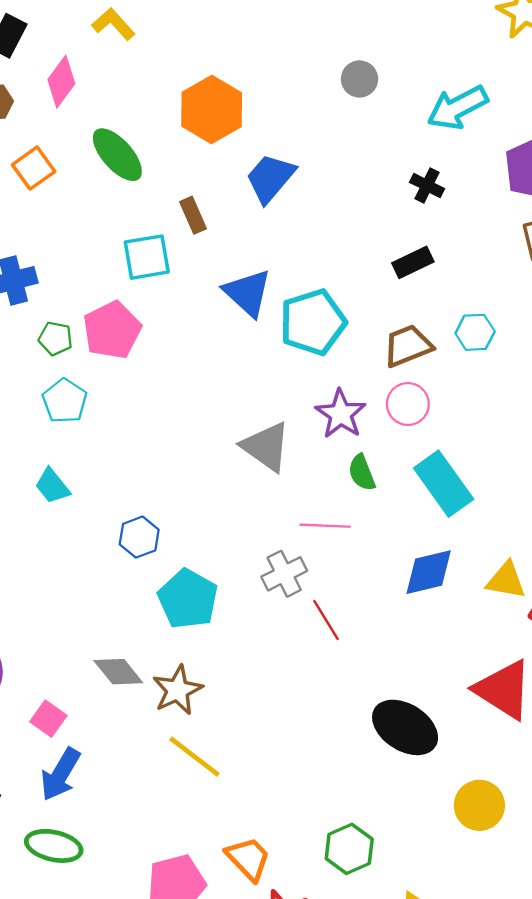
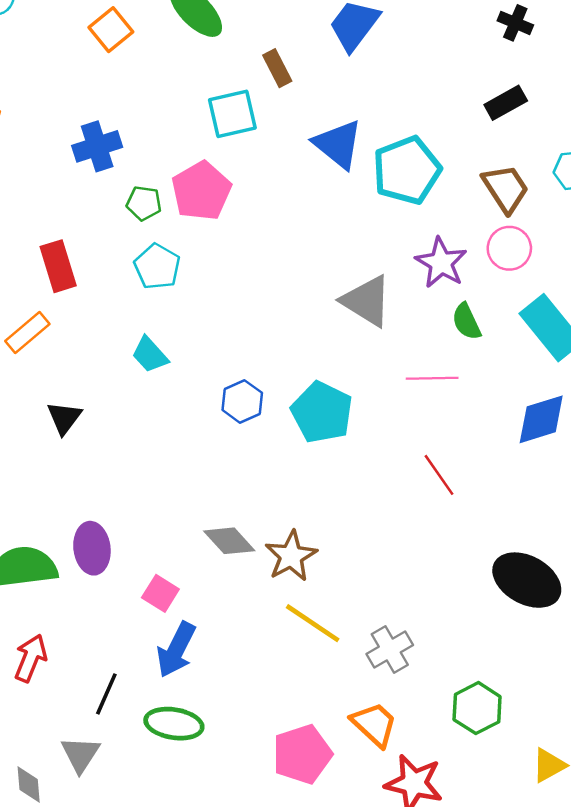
brown trapezoid: (408, 346) -> (506, 189), turned 82
gray cross: (284, 574) -> (390, 649), moved
cyan pentagon: (188, 599) -> (322, 412), moved

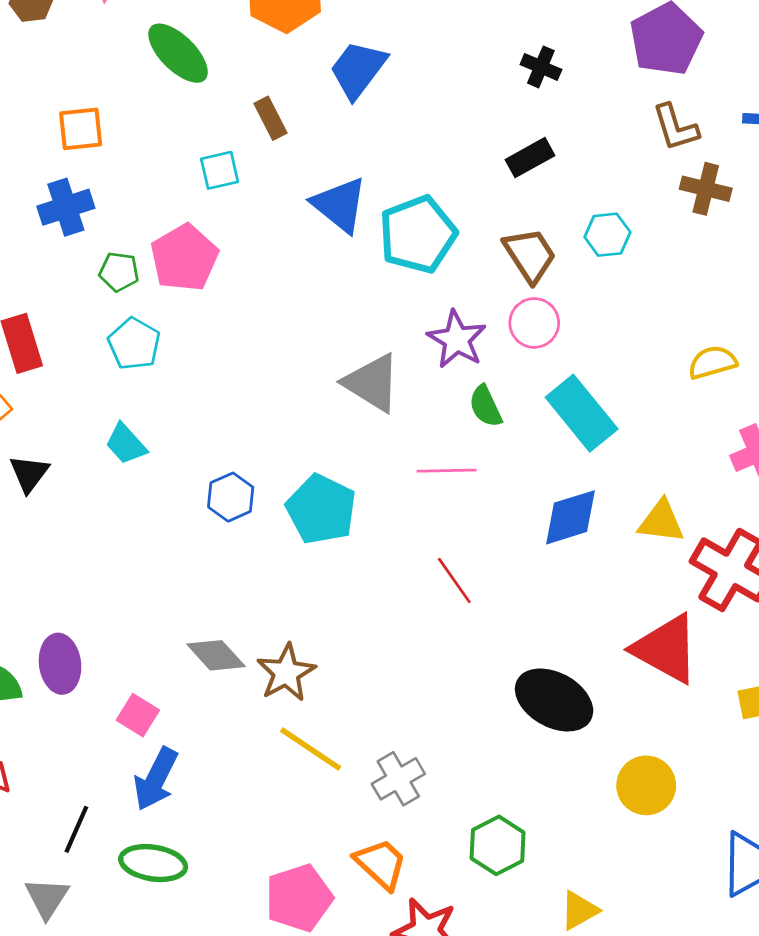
orange square: (111, 30) -> (81, 129), moved, turned 33
cyan square: (232, 114) -> (220, 170), size x0.7
black triangle: (64, 418) -> (29, 474), moved

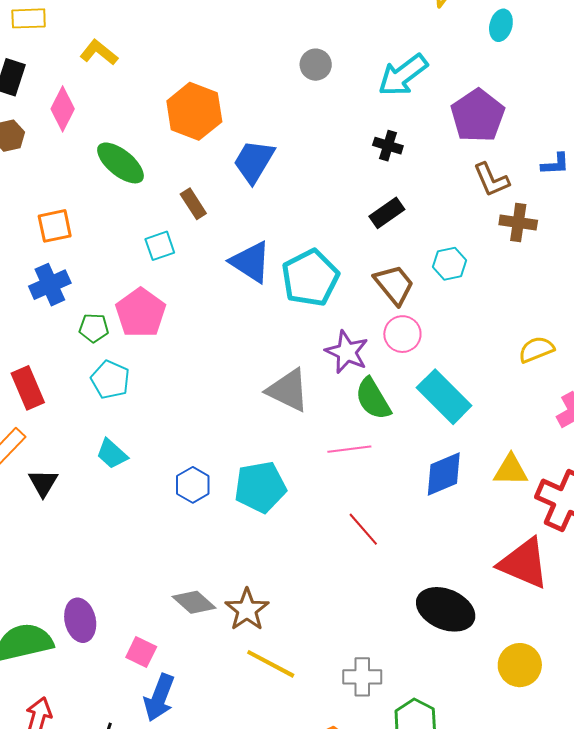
green semicircle: (485, 406) -> (373, 399), size x1.4
cyan pentagon: (321, 509) -> (260, 487), turned -30
gray cross: (398, 779) -> (362, 677), moved, turned 36

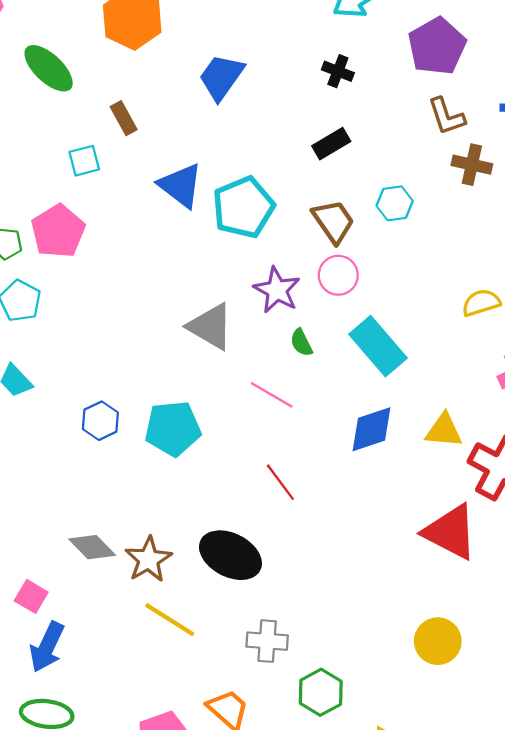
blue trapezoid: (254, 161) -> (221, 77), moved
green semicircle: (373, 399) -> (301, 343), size x0.6
pink line: (349, 449) -> (272, 395), turned 33
black ellipse: (446, 609) -> (230, 555), moved

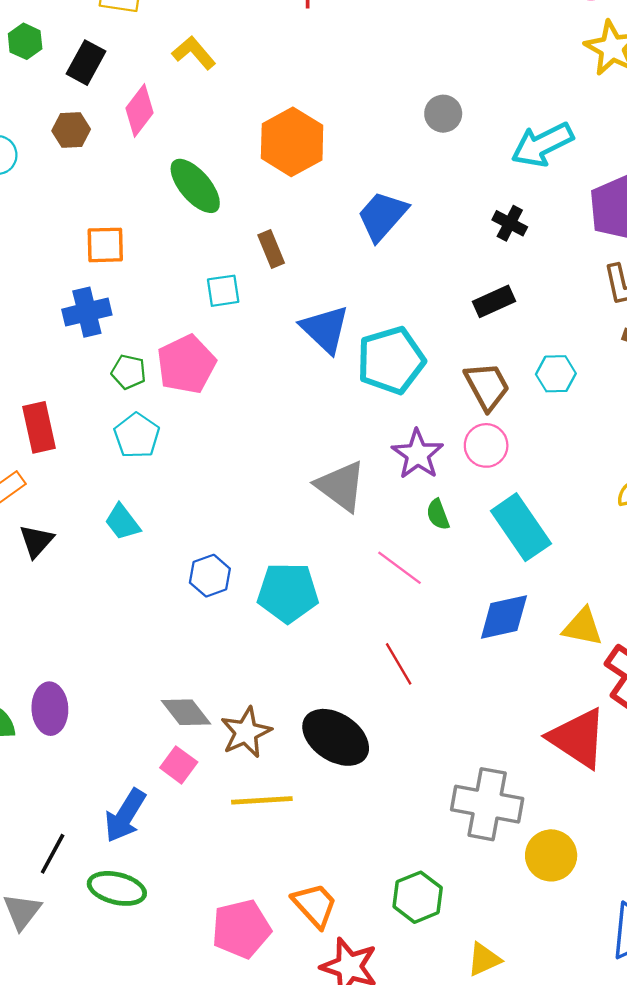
pink square: (31, 596) -> (179, 765), moved
yellow line: (170, 620) -> (262, 800), turned -42
gray cross: (267, 641) -> (487, 804), moved, size x1.5

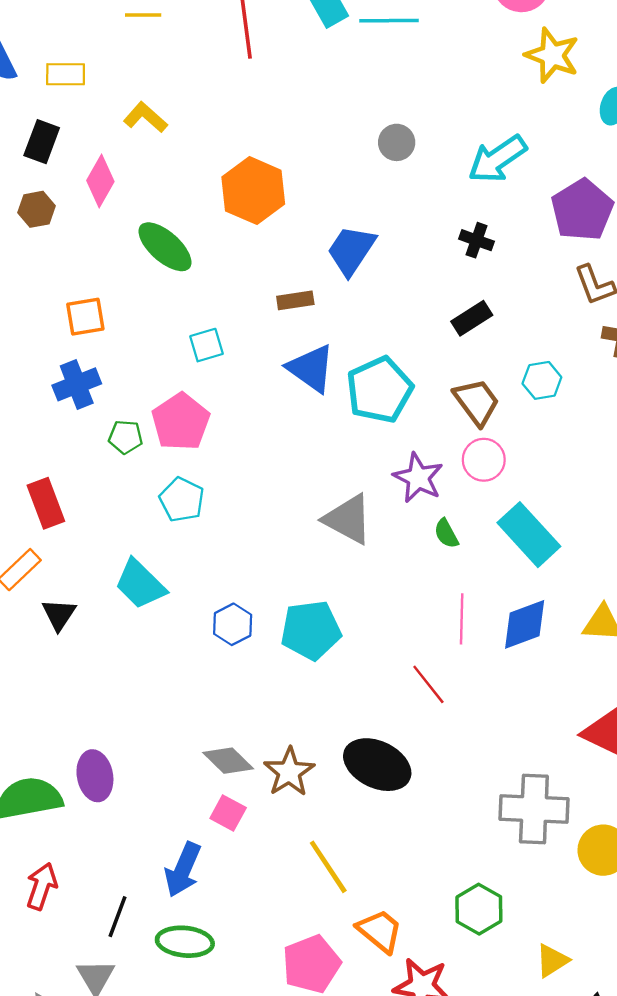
brown rectangle: (271, 249) -> (295, 300), moved, turned -68
cyan pentagon: (137, 436) -> (182, 500), moved
cyan trapezoid: (122, 522) -> (140, 584), size x1.4
pink line: (399, 568) -> (462, 619), moved, turned 63
yellow line: (262, 800) -> (328, 867), moved, turned 68

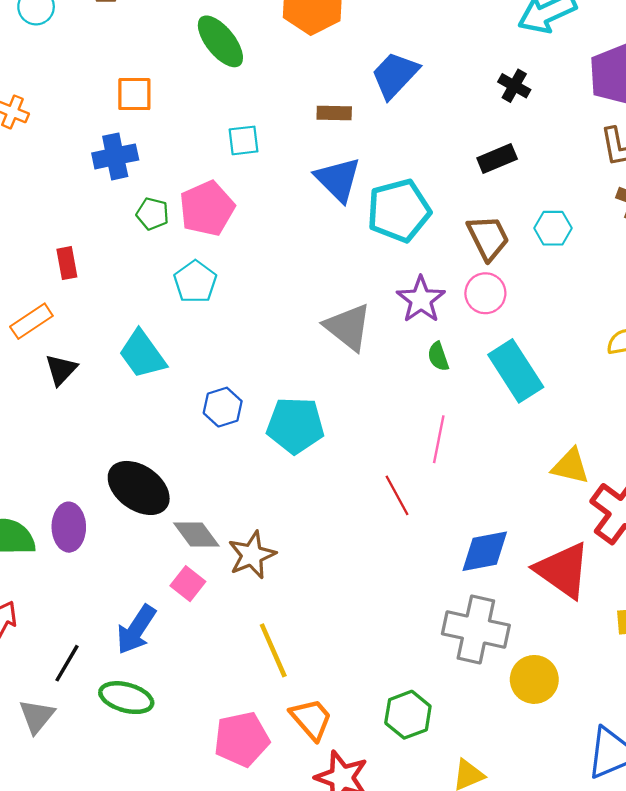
red rectangle: (46, 503) -> (67, 263), size x0.7
blue diamond: (525, 624) -> (485, 551), moved
black ellipse: (377, 765) -> (139, 488), moved

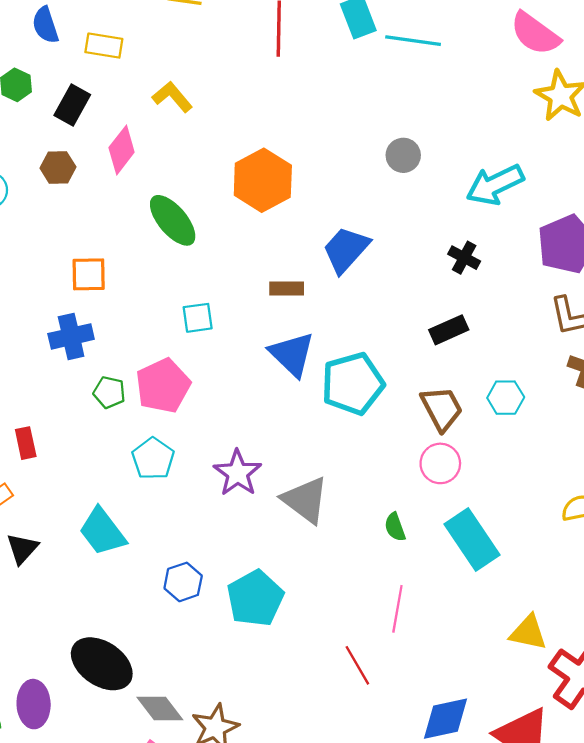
purple star: (421, 300) -> (238, 473), moved
cyan pentagon: (295, 425) -> (255, 598), turned -30

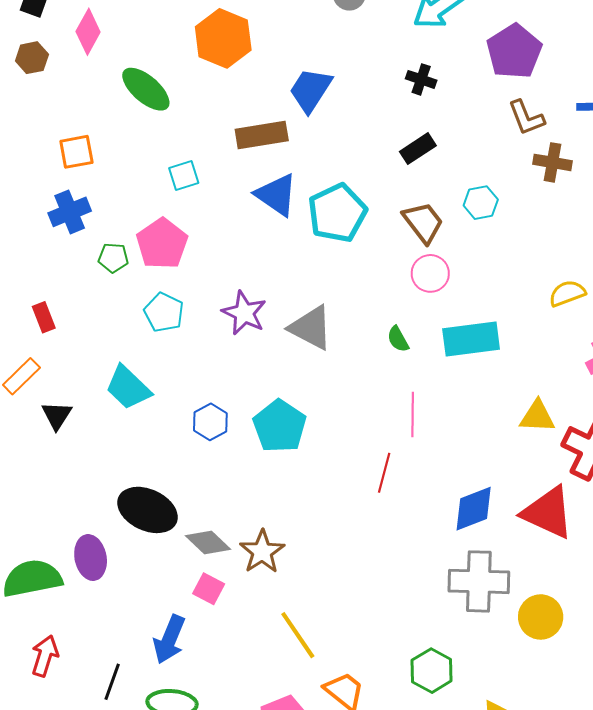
brown rectangle: (287, 289) -> (262, 135), size x1.6
cyan rectangle: (472, 540) -> (471, 339), turned -54
red line: (357, 665) -> (384, 473), turned 54

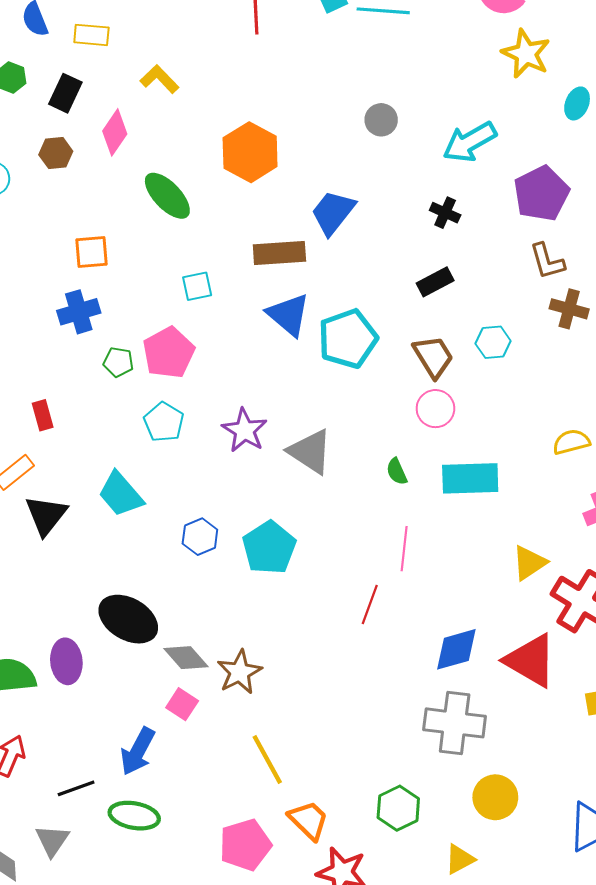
black triangle: (57, 415) -> (46, 515), size x1.4
yellow triangle: (537, 416) -> (529, 563), turned -42
yellow circle: (541, 617) -> (495, 797), moved
black line: (112, 682) -> (76, 788), turned 45

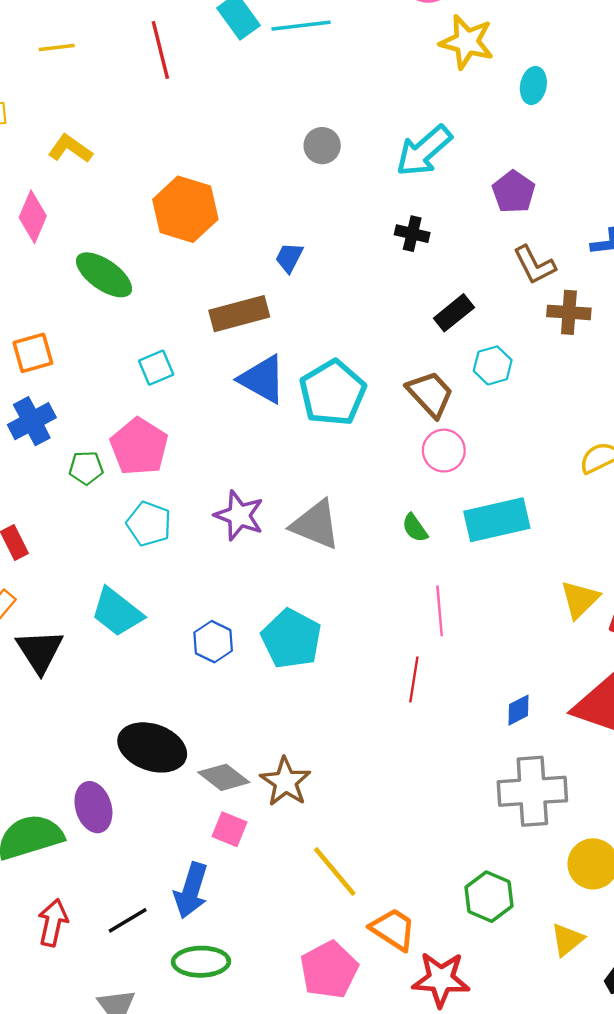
purple pentagon: (541, 193) -> (514, 192), size x0.7
blue trapezoid: (333, 212) -> (289, 258), size x0.6
black rectangle: (435, 282) -> (454, 313), moved
blue diamond: (456, 649) -> (518, 710), size x0.6
black line: (76, 788) -> (128, 920), moved

